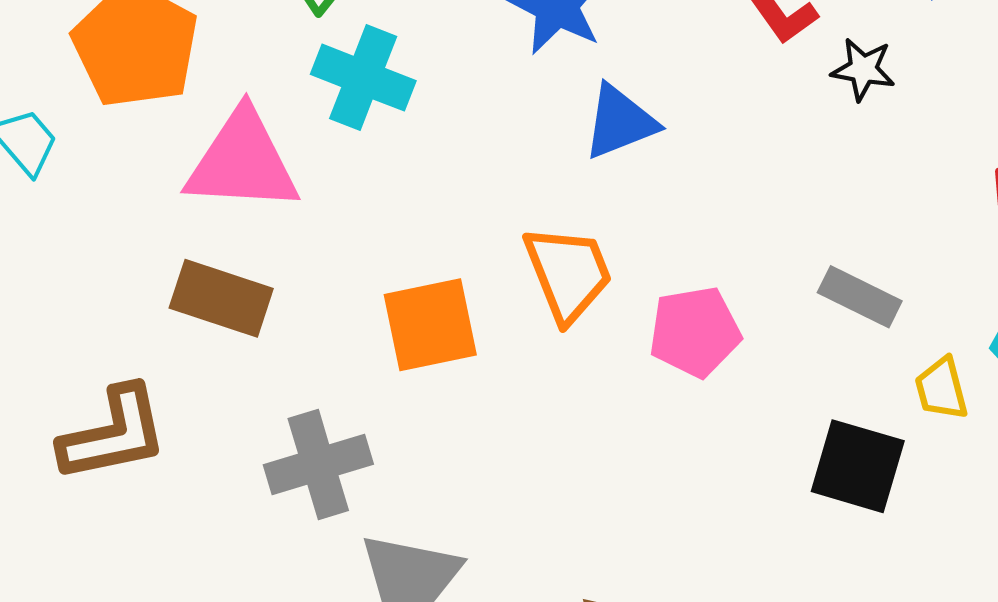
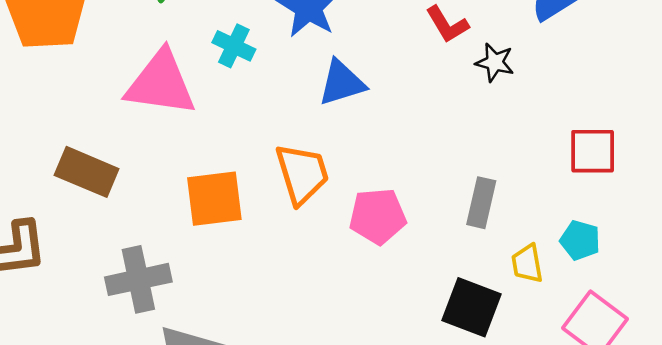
cyan cross: (363, 78) -> (234, 46), moved, size x0.7
pink triangle: (242, 162) -> (161, 83), moved
gray rectangle: (860, 297) -> (481, 203), turned 72

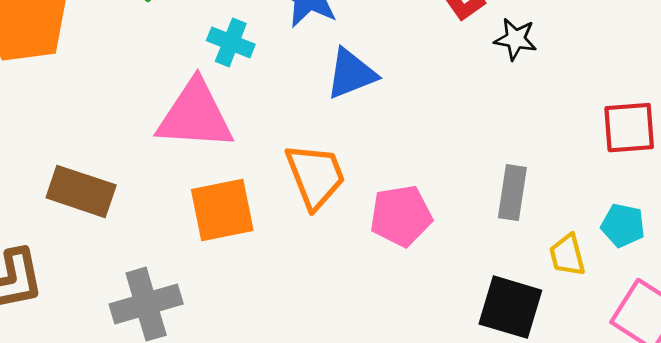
pink triangle: (161, 83) -> (195, 115), moved

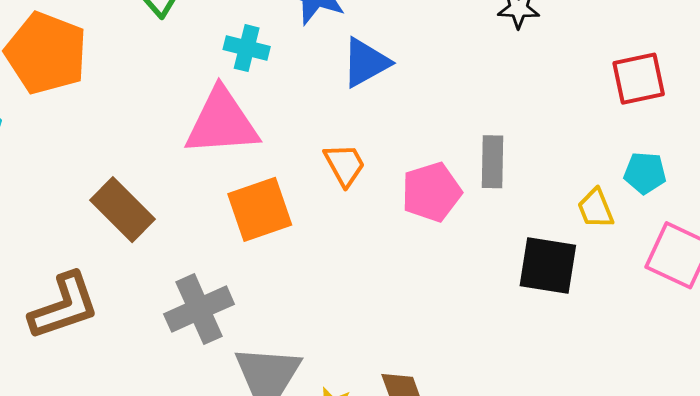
orange trapezoid: (315, 176) -> (345, 165), size x0.7
brown rectangle: (81, 191) -> (122, 210), turned 34
gray rectangle: (512, 193) -> (492, 162), moved

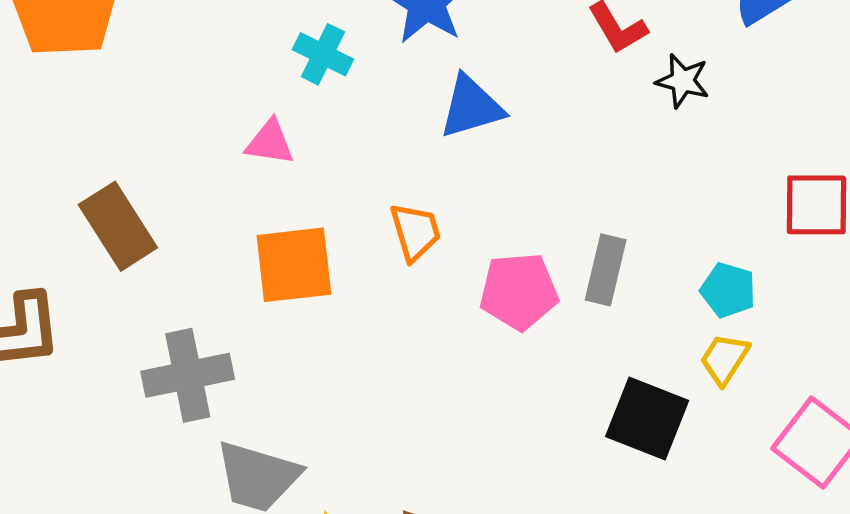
pink triangle: (222, 122) -> (270, 142), size x0.5
cyan pentagon: (645, 173) -> (728, 290), moved
yellow trapezoid: (596, 208) -> (724, 359), turned 42

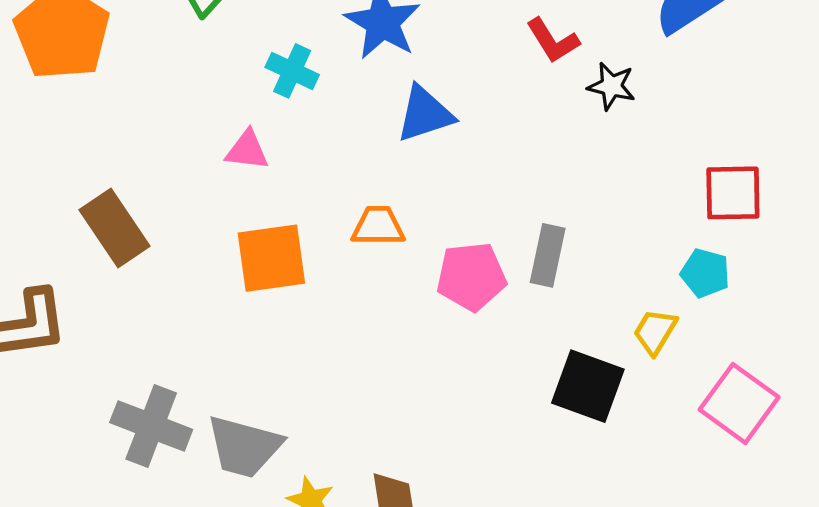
orange trapezoid: (415, 232) -> (378, 226), turned -72
cyan pentagon: (728, 290) -> (705, 273), moved
gray cross: (188, 375) -> (151, 426), moved, turned 34

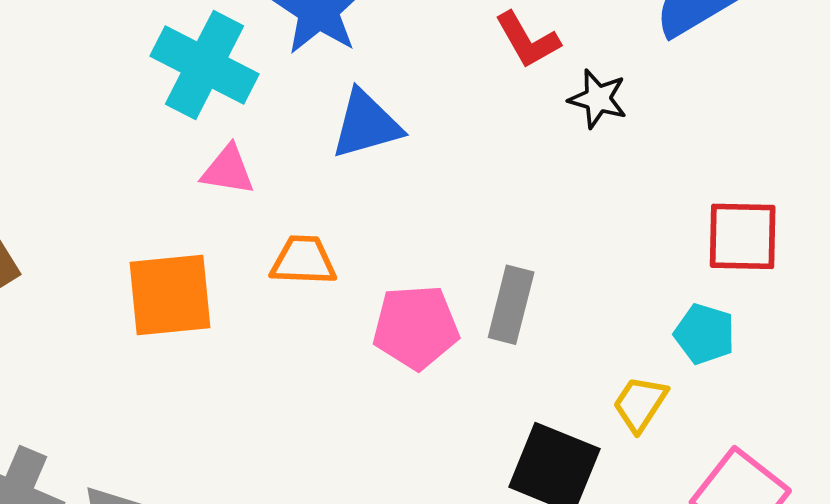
cyan cross: (292, 71) -> (205, 65), size x1.6
pink triangle: (247, 150) -> (228, 170), moved

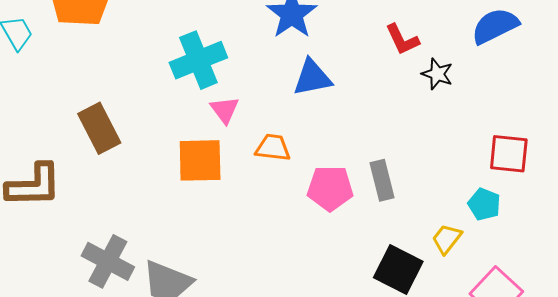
cyan cross: (205, 65) -> (198, 60), moved, turned 36
pink triangle: (228, 170) -> (225, 110), moved, turned 40
gray rectangle: (511, 305) -> (382, 180), turned -33

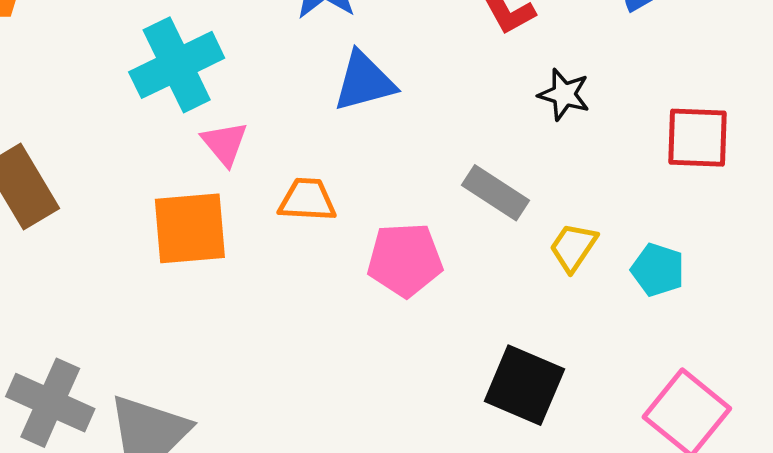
black star: (437, 74) -> (564, 94), moved
red square: (509, 154) -> (698, 138), moved
gray rectangle: (382, 180) -> (496, 193), moved, turned -39
yellow trapezoid: (447, 239) -> (573, 247), moved

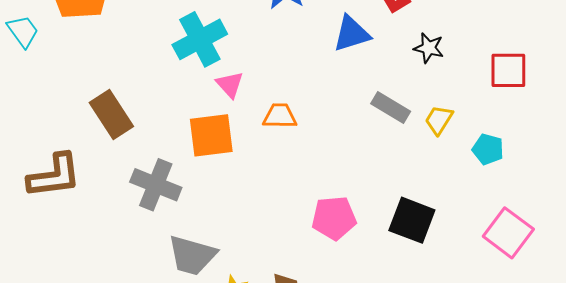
blue triangle: (364, 82) -> (352, 34), moved
yellow trapezoid: (573, 247) -> (439, 120), moved
pink pentagon: (405, 260) -> (334, 218), moved
gray cross: (50, 403) -> (156, 185), moved

